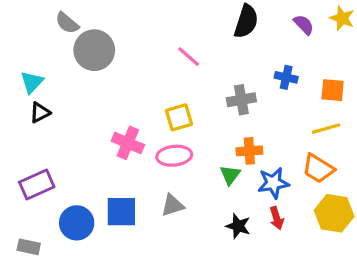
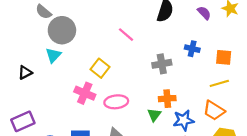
cyan triangle: (32, 82) -> (53, 55), moved
yellow square: (179, 117) -> (100, 68), moved, turned -36

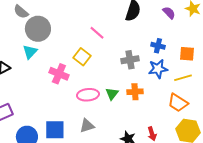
yellow square: (100, 68) -> (82, 57), moved
pink cross: (85, 93) -> (59, 74), moved
green triangle: (154, 115) -> (112, 94), moved
blue star: (184, 120) -> (158, 69), moved

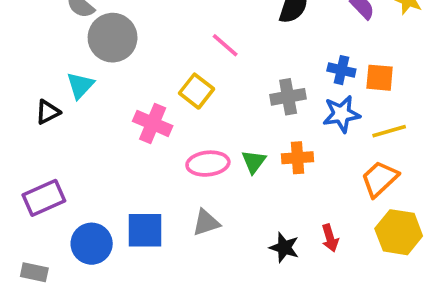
cyan triangle: (30, 52) -> (80, 85), moved
orange square: (187, 54) -> (380, 78), moved
orange trapezoid: (178, 103) -> (380, 179), turned 105

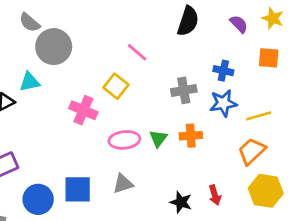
orange square: (380, 78) -> (269, 58), moved
cyan triangle: (80, 85) -> (30, 82), turned 35

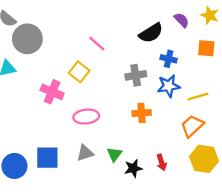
black semicircle: (188, 21) -> (151, 33), moved, turned 40
green triangle: (158, 138) -> (114, 154), moved
black star: (181, 202) -> (133, 168), turned -30

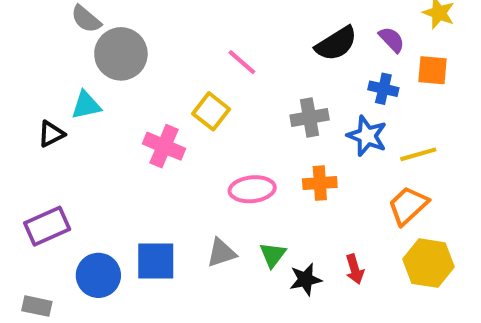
purple semicircle: (182, 20) -> (392, 40), moved
blue cross: (169, 59) -> (383, 89), moved
blue star: (169, 86) -> (367, 136), turned 30
pink ellipse: (86, 117) -> (252, 189), moved

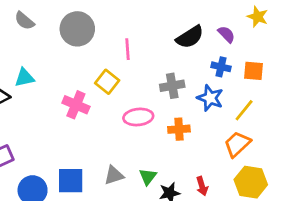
gray circle: (121, 54) -> (77, 29), moved
pink line: (242, 62) -> (127, 49), turned 45
orange square: (433, 70) -> (254, 71), moved
yellow line: (418, 154) -> (244, 110), turned -35
pink ellipse: (252, 189) -> (138, 117), moved

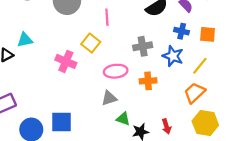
gray triangle: (114, 175) -> (109, 98), moved
green triangle: (148, 177) -> (123, 119), turned -48

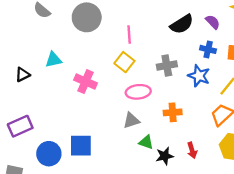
cyan triangle: (25, 40) -> (53, 60), moved
yellow square: (91, 43) -> (124, 62), moved
orange cross: (148, 81) -> (173, 112), moved

